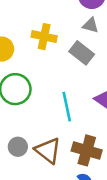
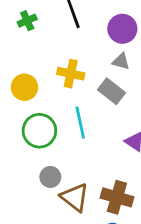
cyan line: (67, 107) -> (80, 123), moved
gray circle: (18, 147) -> (50, 177), moved

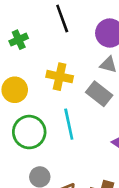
green cross: (27, 21) -> (19, 40), moved

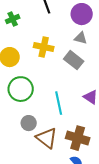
cyan line: (69, 124) -> (59, 103), moved

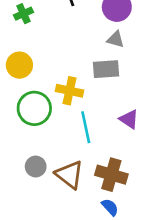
yellow cross: (44, 47) -> (69, 91), moved
gray rectangle: (74, 60) -> (106, 69), turned -42
gray circle: (29, 123) -> (36, 167), moved

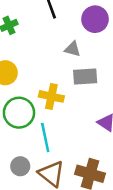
gray triangle: (115, 39) -> (73, 49), moved
cyan line: (86, 127) -> (45, 138), moved

